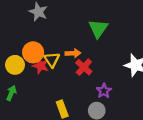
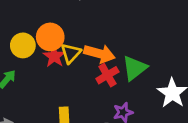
green triangle: (98, 29) -> (135, 68), moved
orange arrow: (73, 53) -> (99, 54), size x1.5

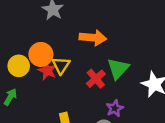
orange arrow: (99, 54) -> (93, 38), moved

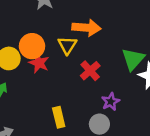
yellow triangle: (61, 65) -> (67, 45), moved
green triangle: (118, 69) -> (133, 59), moved

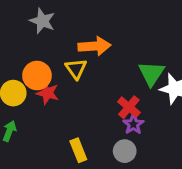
red cross: (90, 71) -> (129, 107), moved

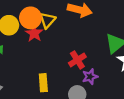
yellow triangle: (76, 69) -> (47, 20), moved
red cross: (129, 107) -> (77, 60), moved

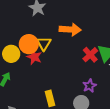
red cross: (77, 60) -> (90, 55), moved

